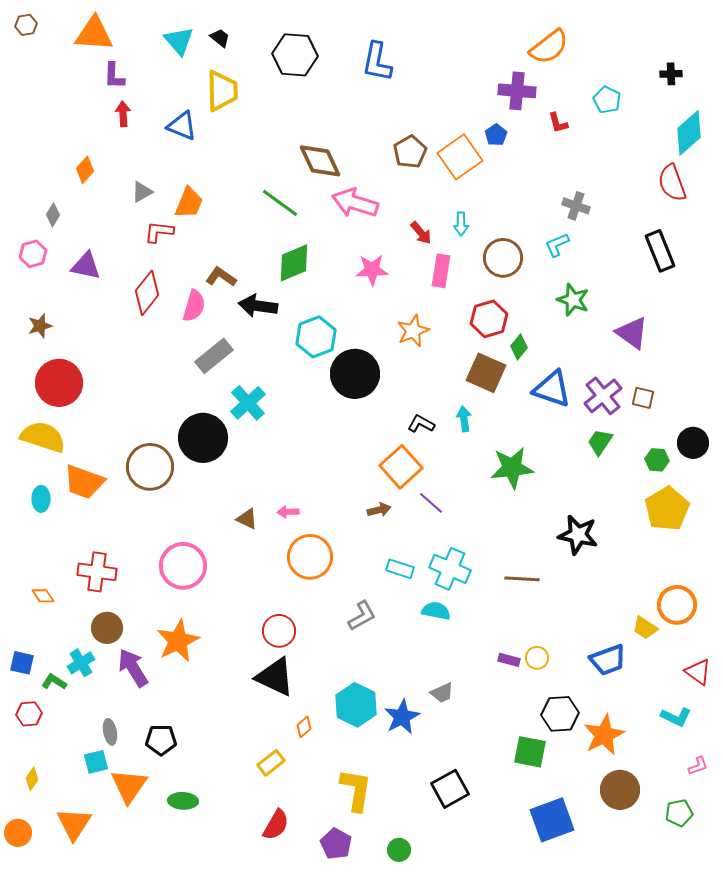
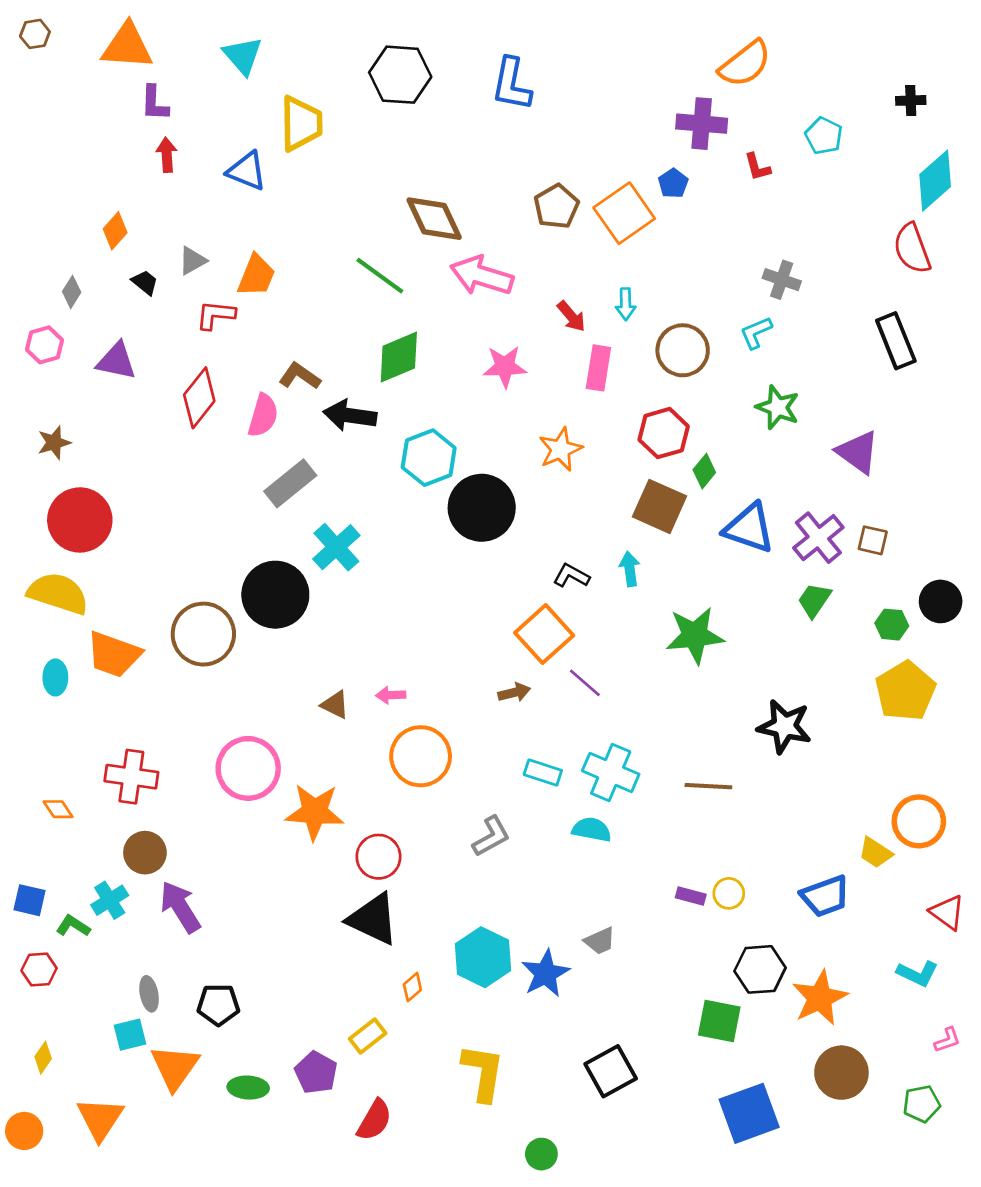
black trapezoid: (220, 38) -> (145, 282), moved
orange star: (178, 641) -> (315, 812), moved, turned 30
purple pentagon: (336, 844) -> (316, 1073), moved

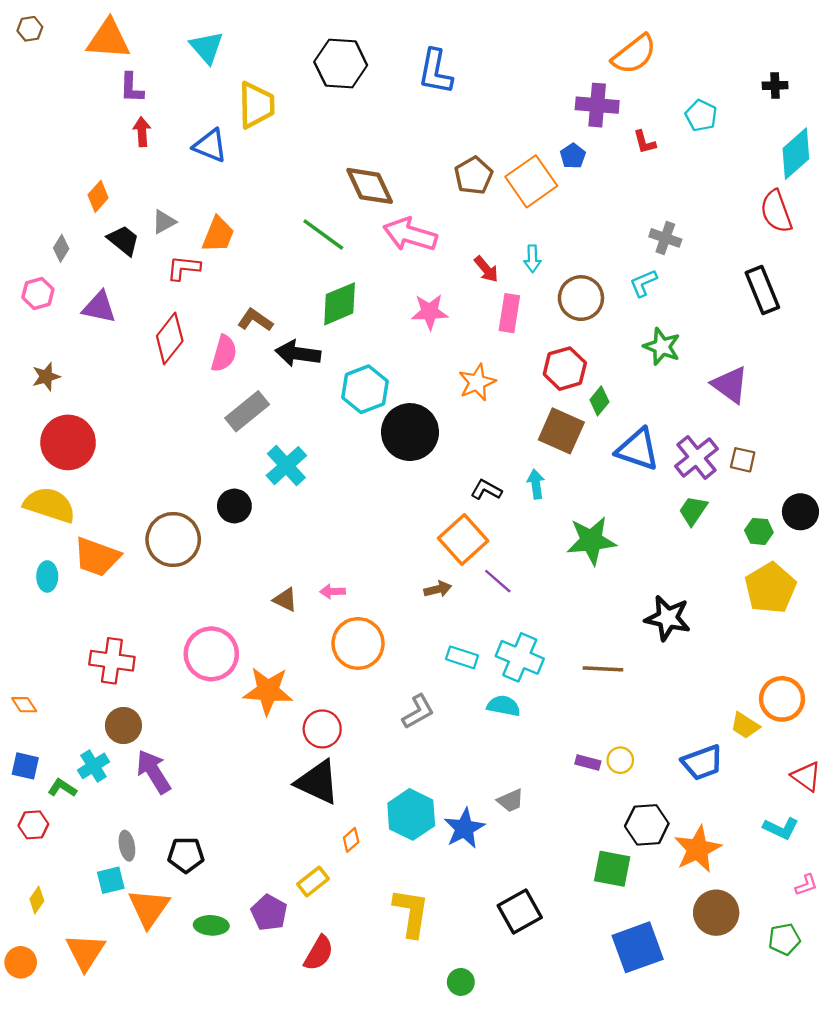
black trapezoid: (145, 282) -> (123, 240), size x1.4
black circle: (275, 595) -> (234, 506), size x0.6
orange diamond: (58, 809) -> (24, 705), moved

